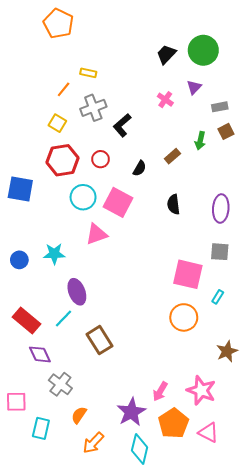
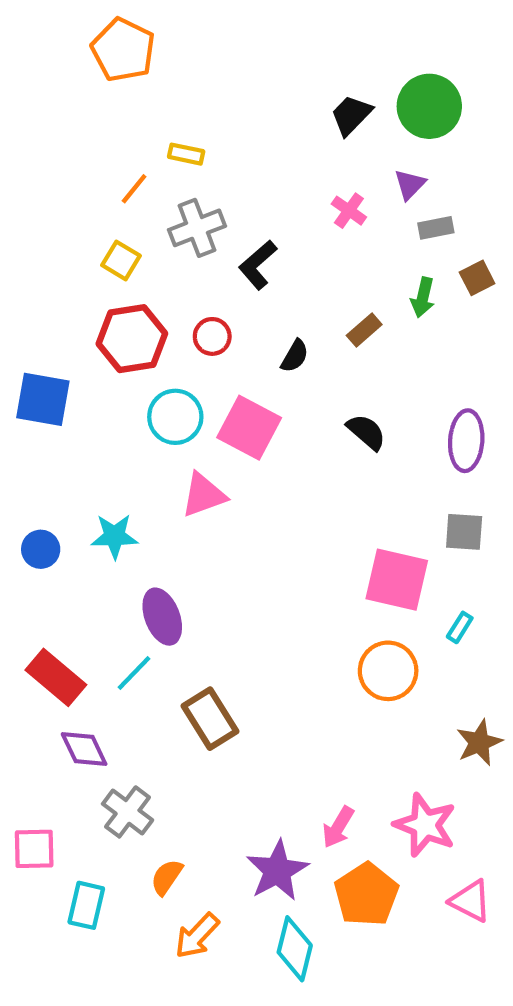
gray rectangle: (220, 107) -> (436, 228), moved
black semicircle: (173, 204) -> (366, 432), turned 138
pink triangle: (208, 433) -> (471, 901), moved

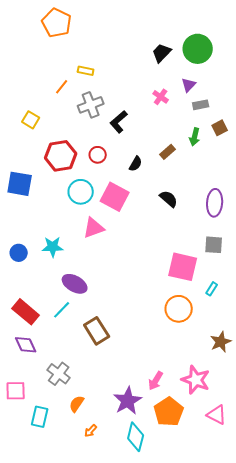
yellow square: (121, 260) -> (31, 120), moved
purple ellipse: (162, 617) -> (75, 284), turned -40
purple diamond: (84, 749) -> (26, 345), moved
orange arrow: (197, 936) -> (91, 431), size x0.6

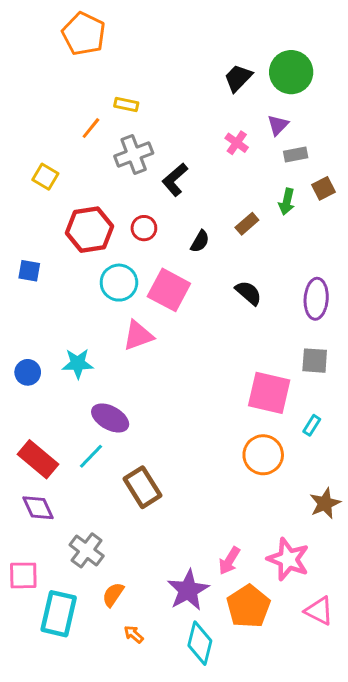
blue square: (20, 184) -> (29, 271), size x0.6
cyan rectangle: (40, 417) -> (59, 614), size x1.4
orange arrow: (91, 431) -> (134, 634), turned 88

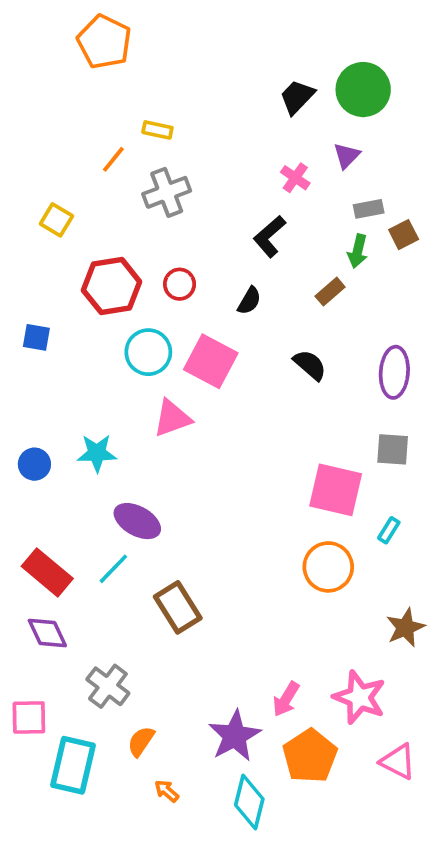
gray rectangle: (296, 155) -> (369, 209), moved
black L-shape: (175, 180) -> (269, 236), moved
brown rectangle: (247, 224) -> (330, 292), moved

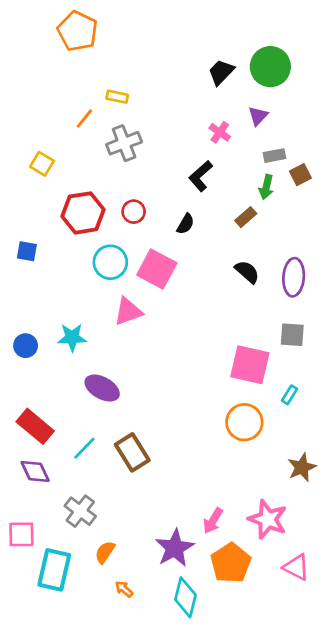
black semicircle: (310, 365) -> (247, 272), moved
cyan line: (113, 569) -> (84, 448), moved

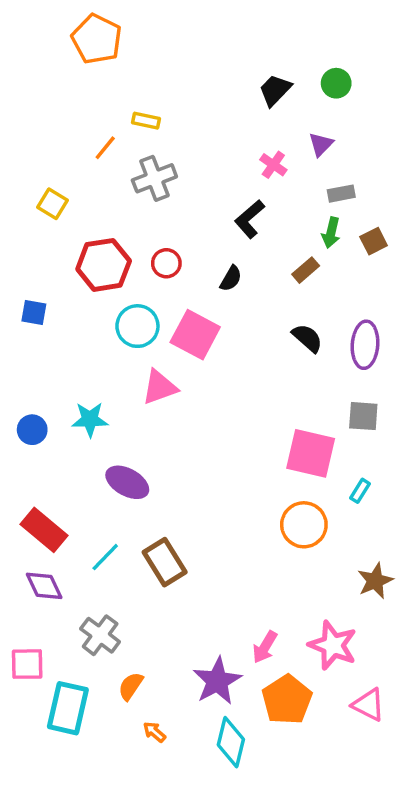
green circle: (270, 67) -> (336, 83), size x0.6
brown square: (300, 175) -> (374, 241), moved

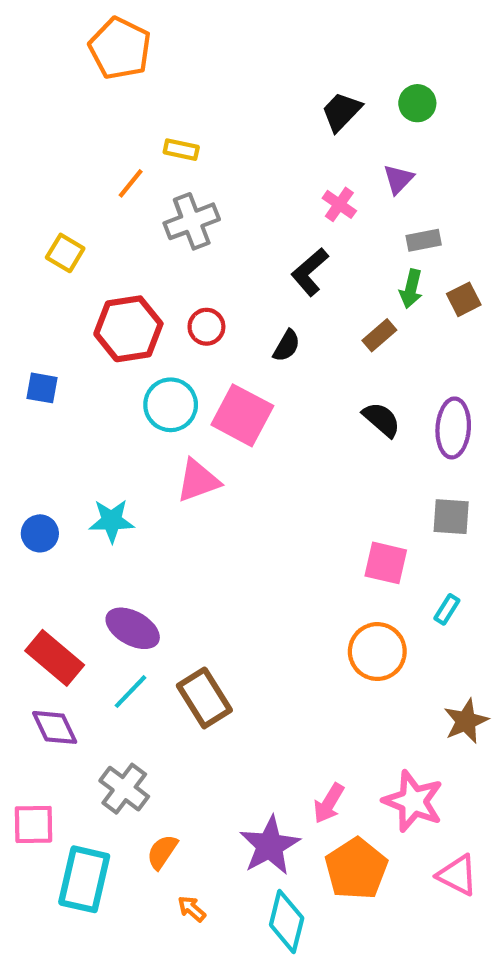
pink square: (311, 453) -> (386, 563), size x0.7
purple ellipse: (127, 482) -> (133, 628), moved

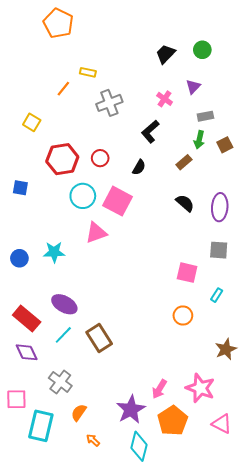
gray cross: (192, 221) -> (109, 103), moved
orange circle: (377, 652) -> (183, 315), size x0.7

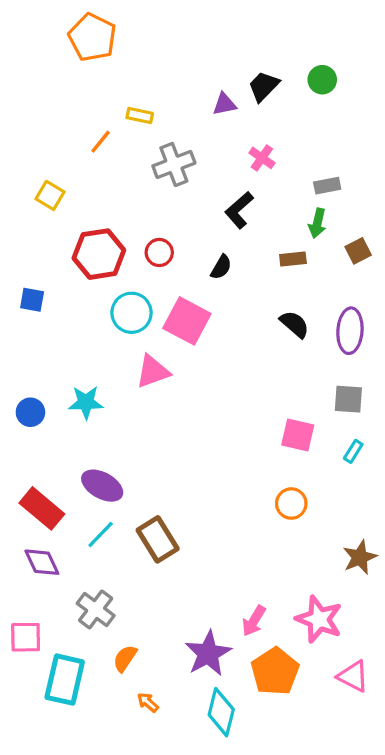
purple triangle: (193, 87) -> (224, 104), moved, turned 35
brown square: (225, 145) -> (358, 251), moved
brown rectangle: (184, 162) -> (293, 259), turned 35
cyan rectangle: (217, 295) -> (353, 451), moved

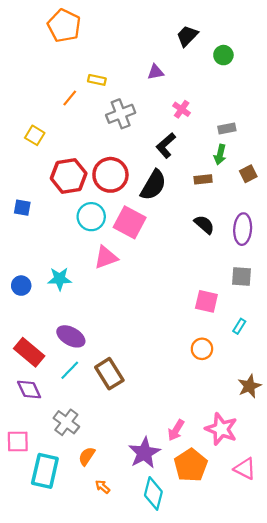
black trapezoid: (264, 86) -> (187, 36), moved
red circle: (159, 252) -> (110, 175), size x1.8
black semicircle: (221, 267) -> (153, 185), size x1.8
cyan rectangle: (353, 451) -> (239, 326), moved

